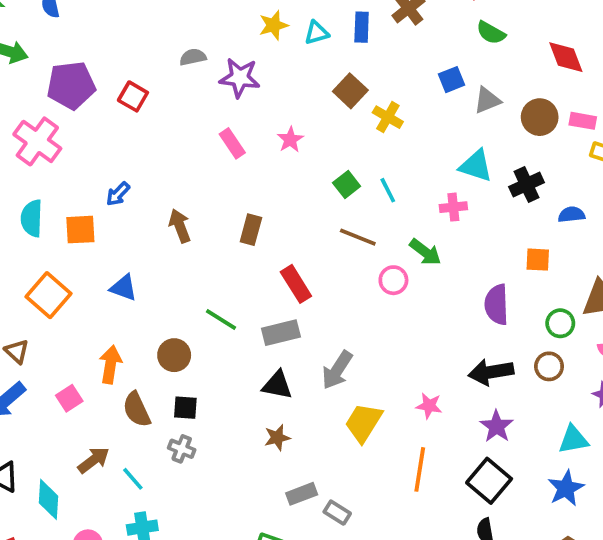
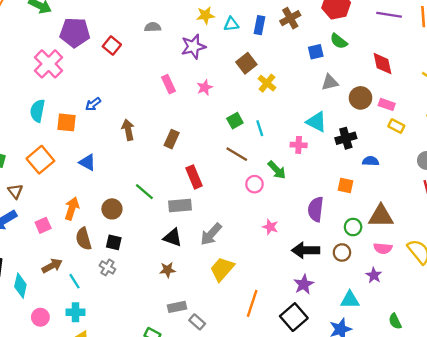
purple star: (240, 78) -> (193, 47), moved, turned -30
blue square: (452, 80) -> (316, 52), moved
pink star: (429, 406) -> (270, 227), moved

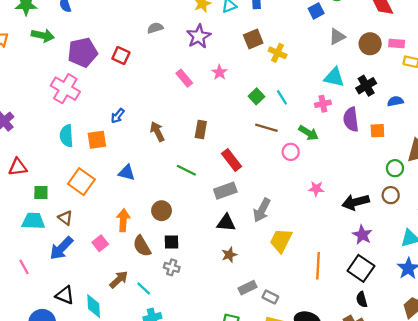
brown square: (246, 63) -> (253, 39), turned 30
green line: (144, 192) -> (186, 170), moved
purple semicircle: (316, 209) -> (351, 119), moved

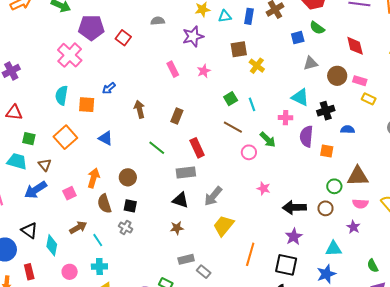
black square: (361, 268) -> (286, 265), turned -35

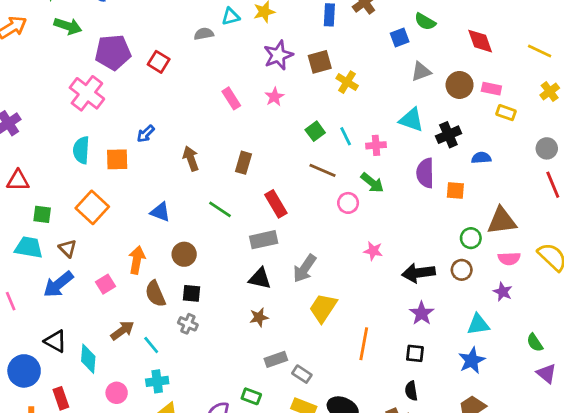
cyan triangle: (225, 16) -> (231, 16), moved
purple star: (193, 36) -> (278, 55), moved
pink cross: (286, 118) -> (376, 145), moved
blue triangle: (106, 138) -> (160, 212), moved
black square: (286, 265) -> (415, 353), size x0.6

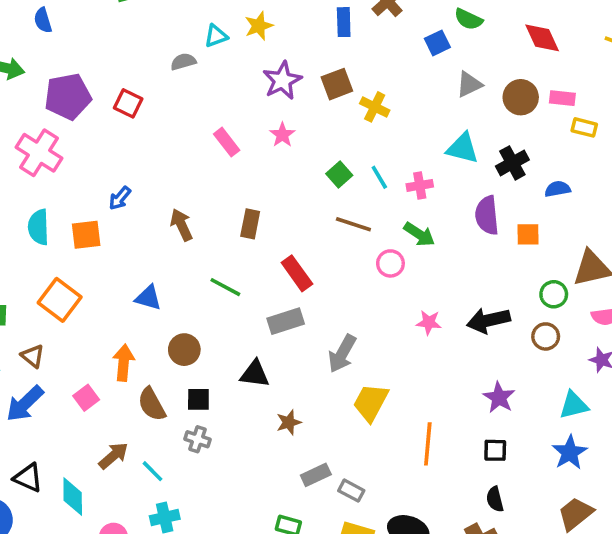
black arrow: (418, 273) -> (488, 320), moved
black triangle: (260, 278) -> (255, 374), moved

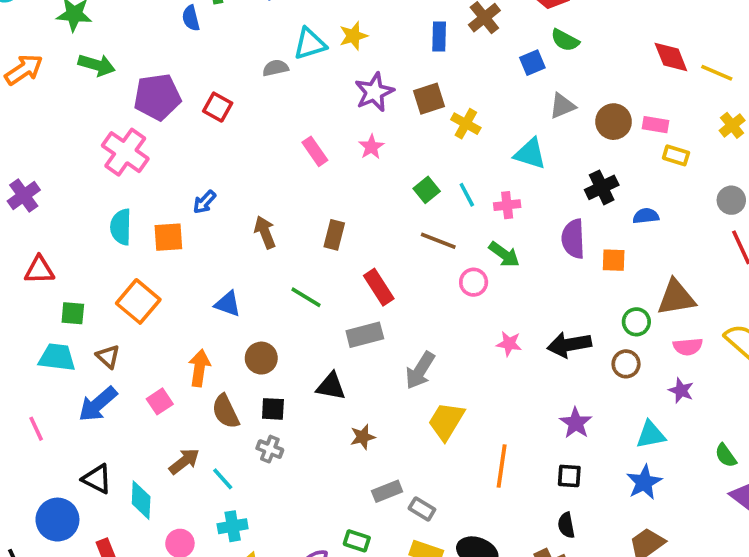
blue semicircle: (43, 20) -> (191, 18), moved
cyan triangle: (216, 36) -> (310, 44), size x1.4
red diamond: (542, 38) -> (671, 57), moved
cyan triangle: (462, 148) -> (530, 154), moved

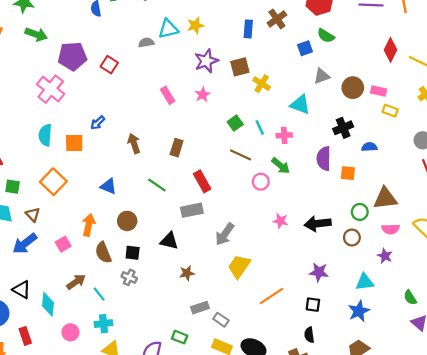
red diamond: (671, 57) -> (391, 50), turned 45
purple star: (576, 423) -> (319, 272), turned -30
orange line: (502, 466) -> (272, 296), turned 45

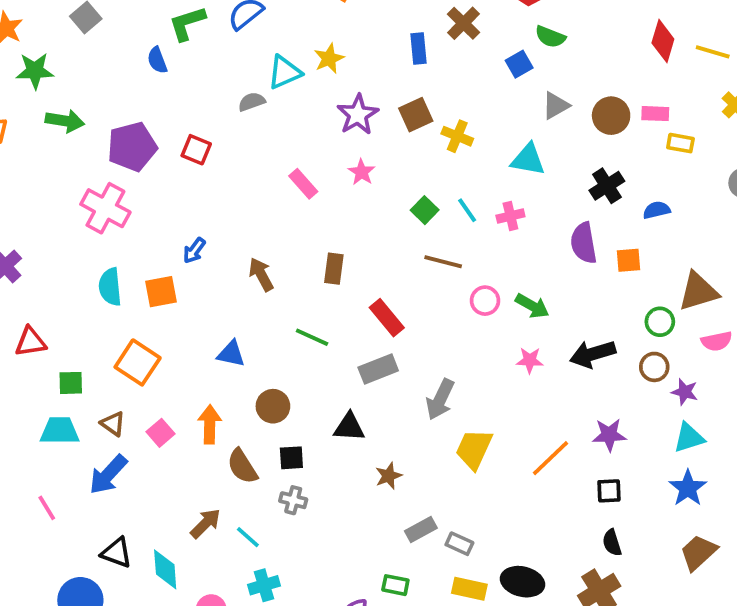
green arrow: (281, 166) -> (532, 306), moved
pink square: (63, 244) -> (161, 433), moved
purple star: (385, 256) -> (685, 392), moved
orange line: (272, 296) -> (550, 458), moved

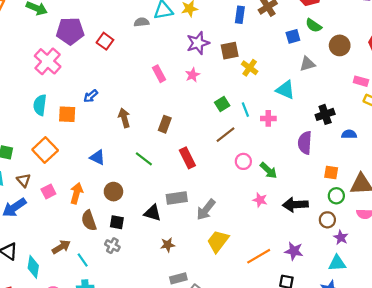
brown circle: (611, 116) -> (340, 45), moved
orange square: (628, 260) -> (331, 172), moved
brown line: (443, 262) -> (225, 135), turned -66
gray rectangle: (378, 369) -> (177, 198), moved

